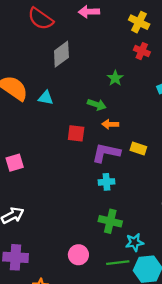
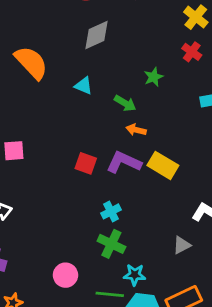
cyan triangle: (46, 98) -> (84, 86), moved
red square: (76, 133) -> (86, 163), moved
yellow rectangle: (138, 148) -> (163, 165), size x1.5
cyan cross: (106, 182) -> (111, 211), moved, turned -35

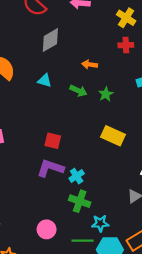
red cross: (192, 52) -> (126, 45), turned -32
green star: (154, 77) -> (106, 94), moved
orange arrow: (136, 130) -> (90, 64), moved
purple L-shape: (124, 162) -> (50, 168), moved

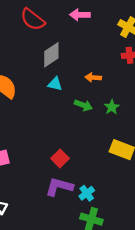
cyan triangle: (45, 81) -> (55, 84), moved
red square: (53, 141) -> (60, 158), turned 35

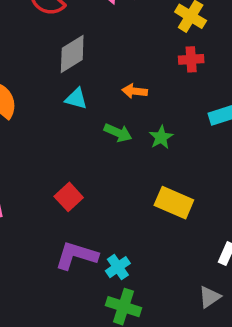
red square: (60, 158) -> (69, 197), moved

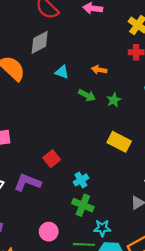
gray diamond: (72, 54) -> (40, 42), moved
red square: (69, 197) -> (52, 159), moved
purple L-shape: (76, 255) -> (27, 182), moved

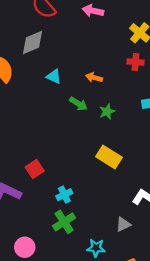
green cross: (83, 205) -> (64, 222), turned 30
cyan star: (102, 228) -> (96, 248), moved

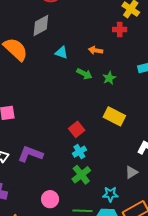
red cross: (136, 62) -> (120, 29), moved
red square: (35, 169) -> (77, 129), moved

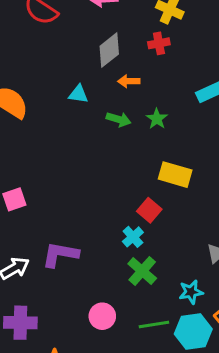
gray diamond: (41, 25) -> (109, 50), moved
red square: (77, 129) -> (149, 210), moved

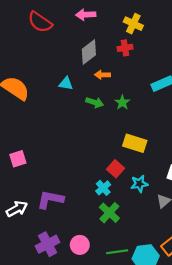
cyan star: (191, 292) -> (139, 184), moved
purple cross: (20, 323) -> (48, 244), moved, turned -30

